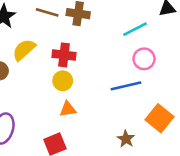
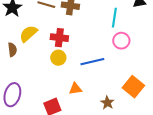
cyan line: (135, 29) -> (114, 18), turned -54
blue line: (126, 86) -> (92, 62), moved
orange triangle: (68, 109) -> (75, 89), moved

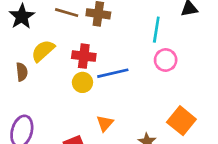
blue line: (92, 62) -> (113, 73), moved
orange triangle: (75, 89) -> (105, 123), turned -40

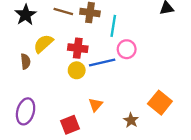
cyan line: (156, 30) -> (113, 26), moved
pink circle: (166, 60) -> (127, 49), moved

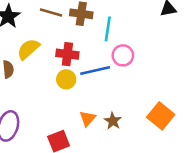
brown star: (131, 120) -> (113, 121), moved

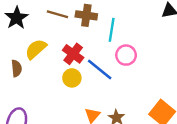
red cross: (67, 54) -> (73, 54), turned 30
blue line: (95, 71) -> (100, 70), turned 52

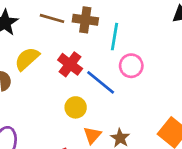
yellow circle: (72, 78) -> (76, 107), moved

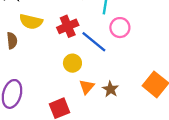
yellow semicircle: (27, 59) -> (31, 22), turned -125
red cross: (70, 64) -> (68, 26), turned 30

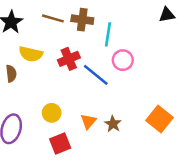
yellow circle: (72, 63) -> (52, 113), moved

